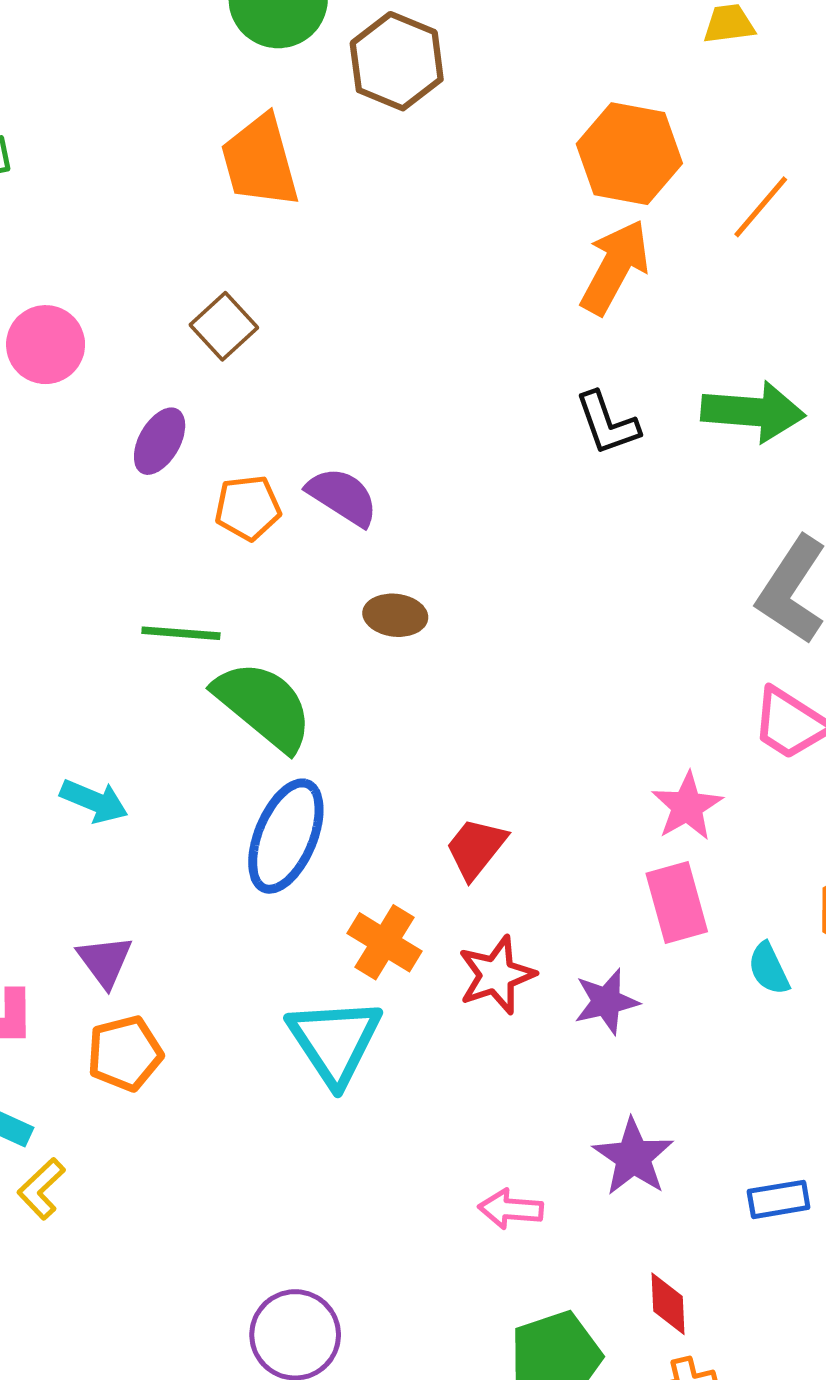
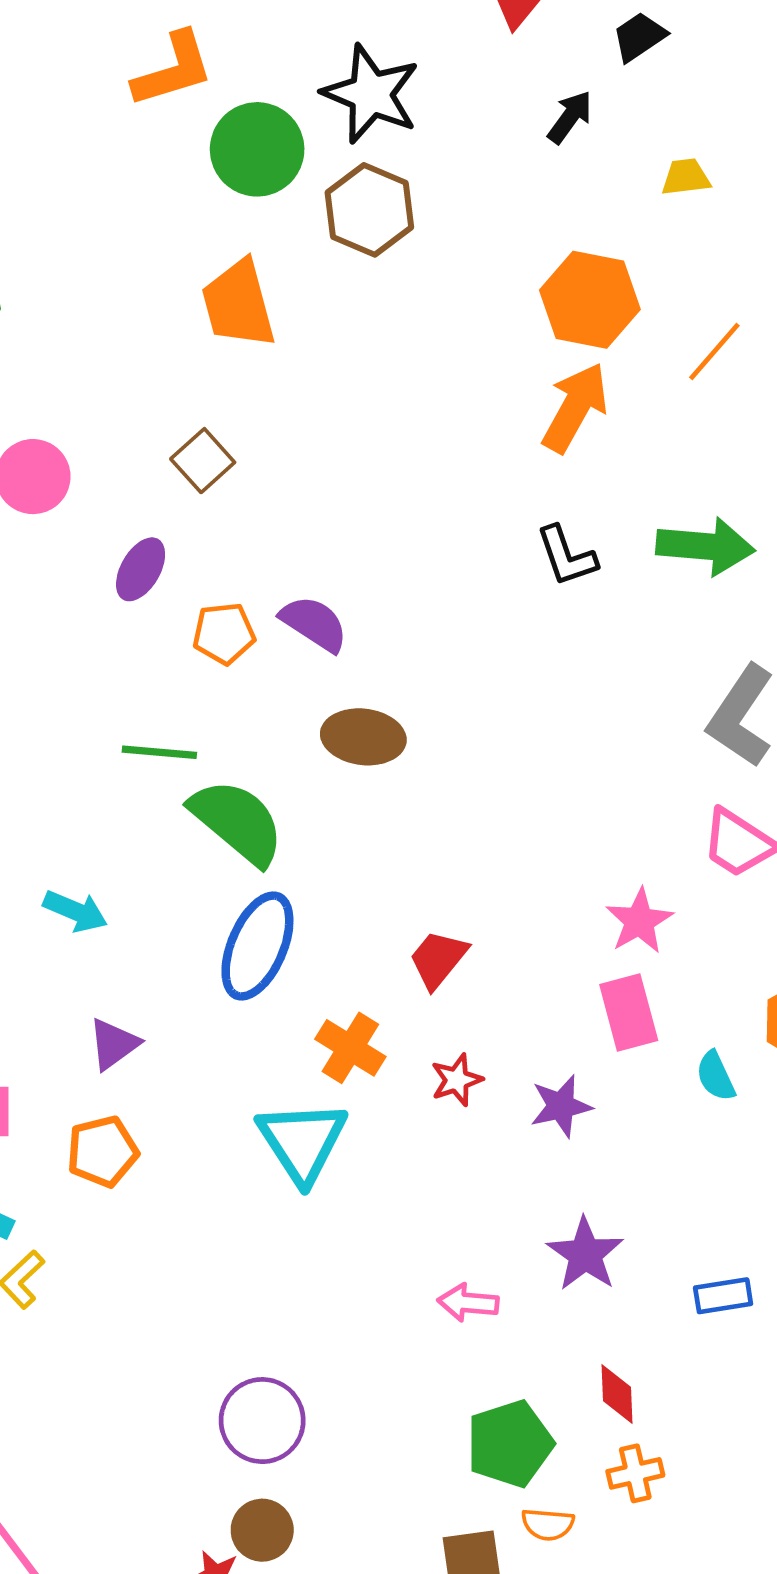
brown ellipse: (395, 615) -> (363, 737), size x1.4
purple triangle: (105, 961) -> (114, 1044), moved, turned 30
red star: (496, 975) -> (457, 1080), size x0.7

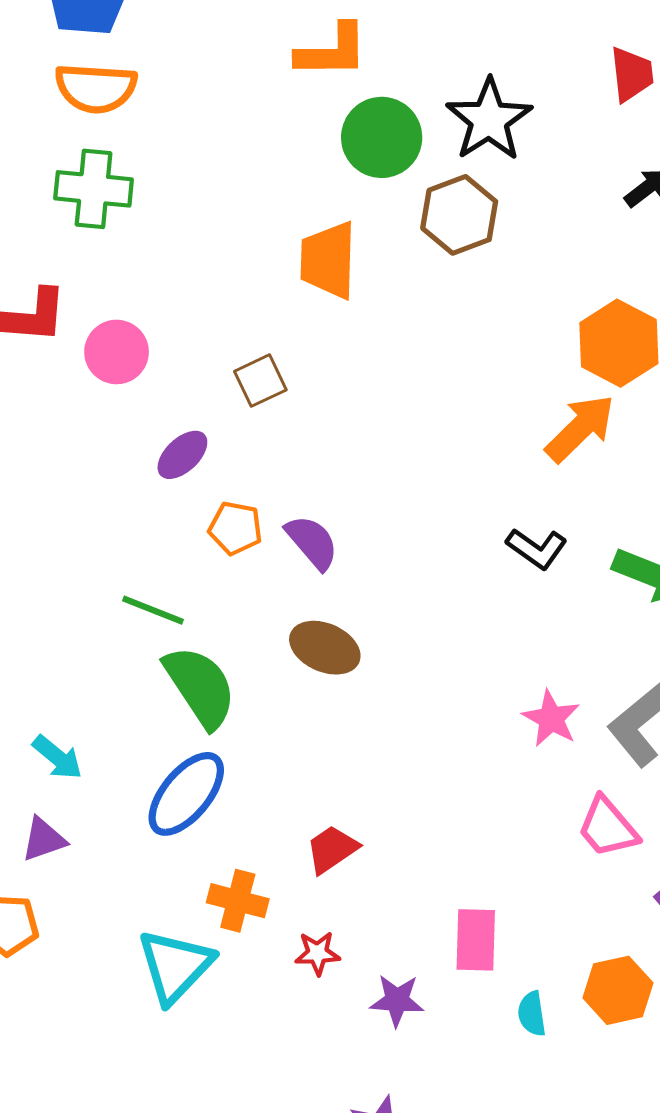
black L-shape: (567, 556) -> (537, 549), turned -52
cyan arrow: (75, 911) -> (57, 757), moved
pink star: (639, 921) -> (551, 719), moved, turned -30
orange cross: (350, 1048) -> (238, 901), turned -34

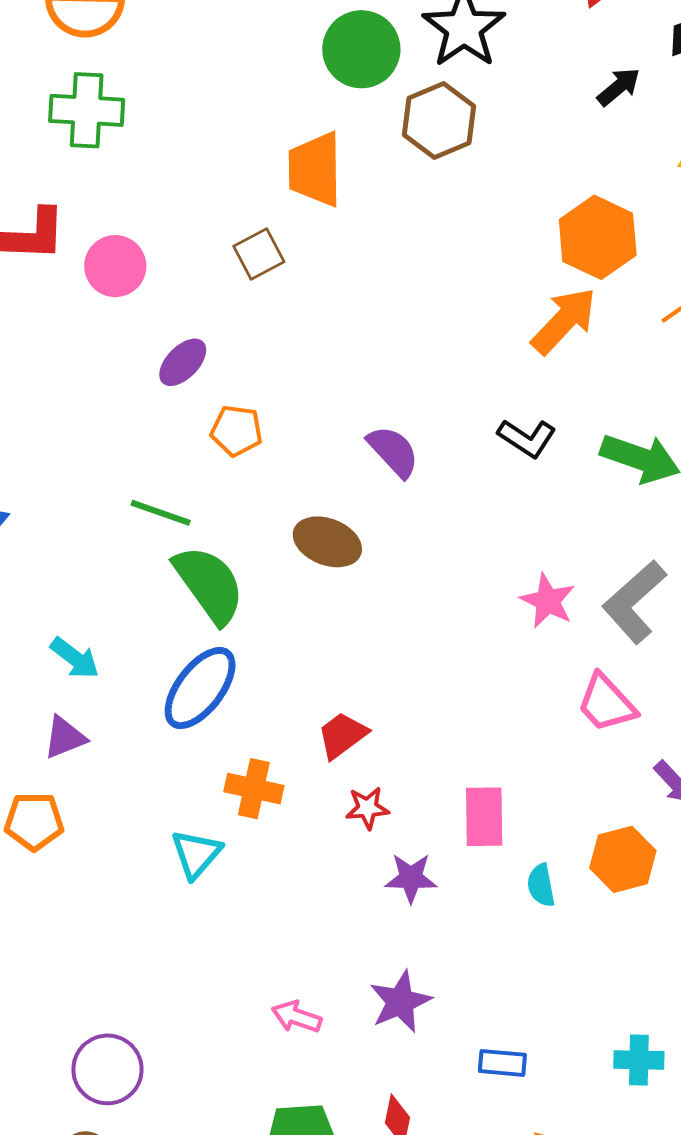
brown square: (260, 381) -> (259, 254), moved
purple semicircle: (312, 542) -> (393, 451), moved
red star: (317, 953) -> (367, 808), moved
cyan triangle: (175, 966) -> (196, 854), size x0.7

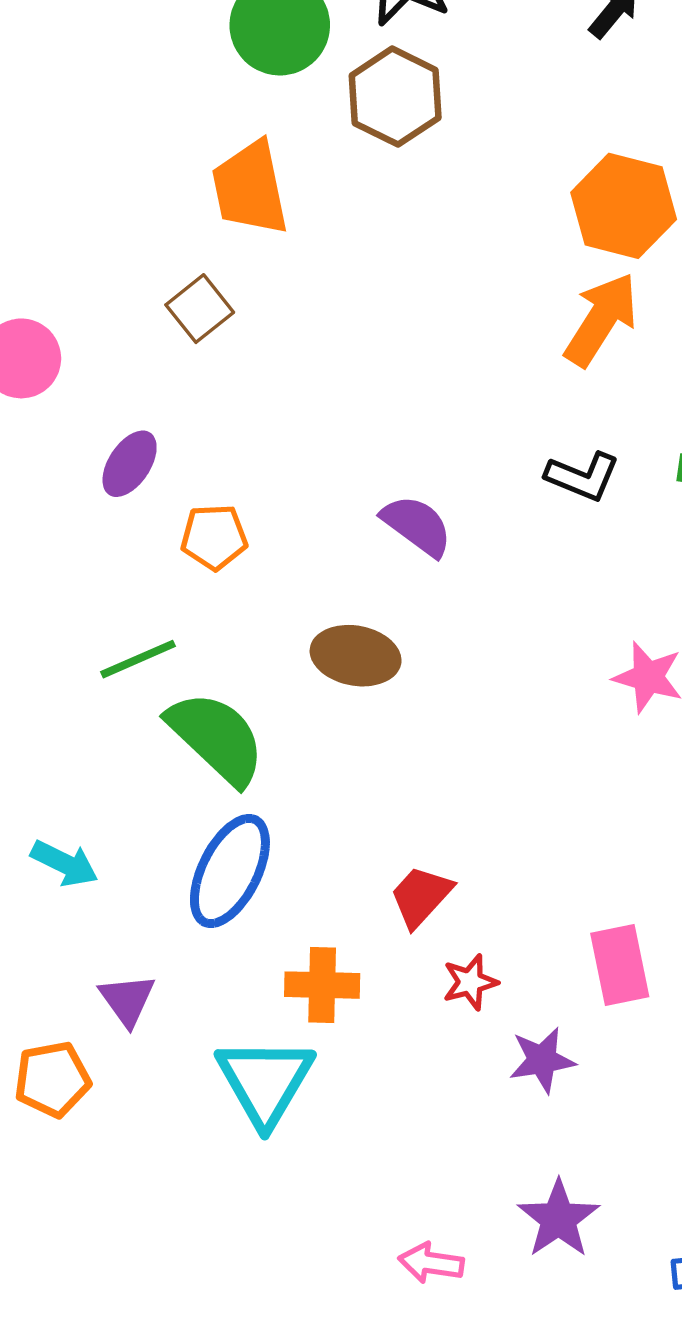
green line: (161, 513) -> (138, 659), turned -32
purple triangle: (65, 737) -> (127, 1000), moved, turned -33
cyan triangle: (196, 854) -> (265, 1081), size x1.5

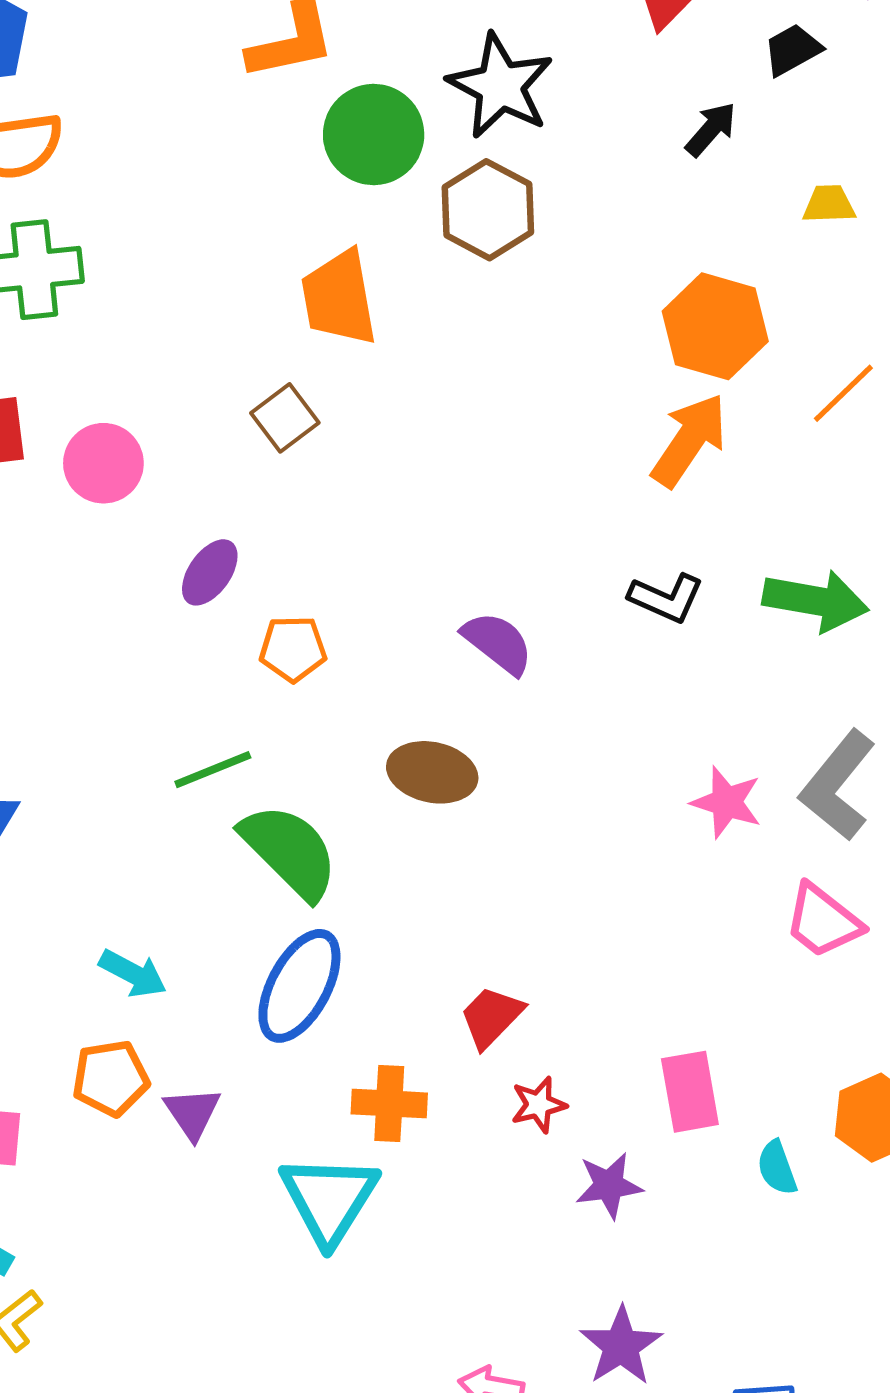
orange pentagon: (52, 1079) -> (111, 1078), moved

